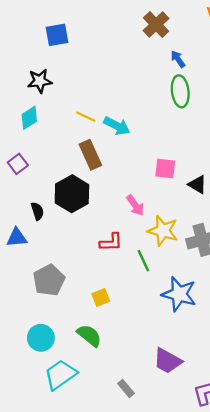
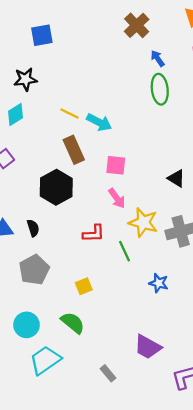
pink square: (165, 168) -> (116, 165), moved
black semicircle: (37, 211) -> (33, 228), moved
blue star: (179, 294) -> (159, 283), size x0.6

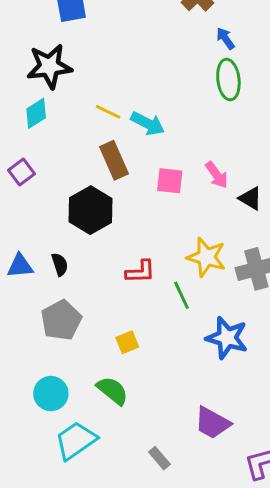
black star: (25, 79) -> (49, 66), size x1.4
pink arrow: (117, 198) -> (217, 175), moved
blue star: (159, 283) -> (227, 338), size x1.6

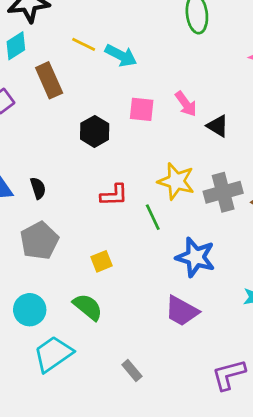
brown rectangle: (114, 160) -> (49, 80), moved
black hexagon: (90, 210) -> (95, 131), moved, size x0.7
purple trapezoid: (212, 423) -> (182, 311), moved

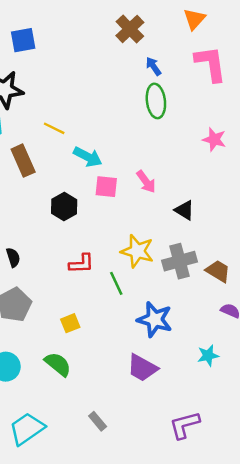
cyan arrow: (121, 55) -> (88, 157), moved
black triangle: (218, 126) -> (184, 210), moved
cyan trapezoid: (53, 354) -> (27, 429), moved

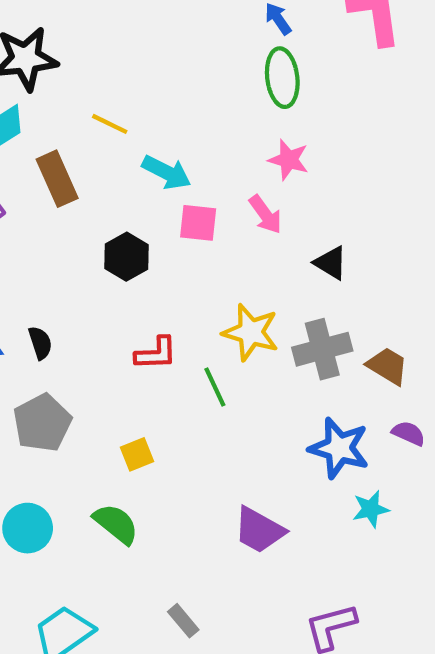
pink star: (214, 139) -> (289, 160), moved
blue star: (155, 319) -> (339, 448), moved

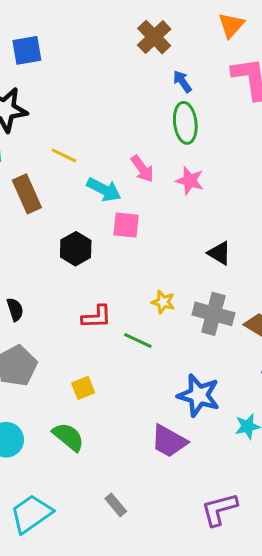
pink arrow: (265, 214) -> (142, 169), moved
yellow star: (251, 332) -> (163, 302), size x0.6
gray cross: (322, 349) -> (213, 314), turned 30
green line: (215, 387) -> (138, 341), turned -40
blue star: (339, 448) -> (199, 395), moved

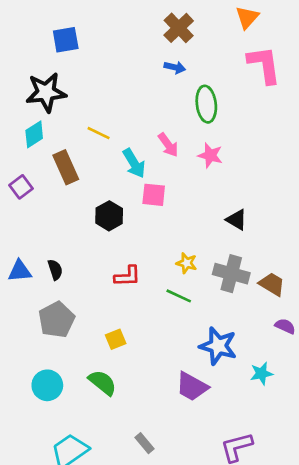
blue arrow: (182, 81) -> (175, 67), moved, turned 138
cyan arrow: (104, 190) -> (134, 163), turned 32
green line: (138, 341) -> (179, 296), moved

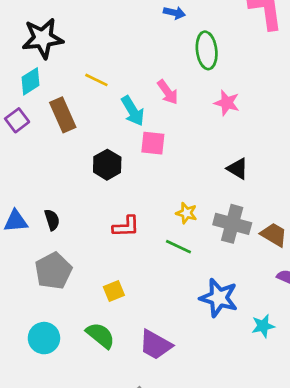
pink star: (210, 155) -> (227, 103), moved
purple square: (21, 187) -> (17, 120), moved
purple trapezoid: (192, 387) -> (156, 345), moved

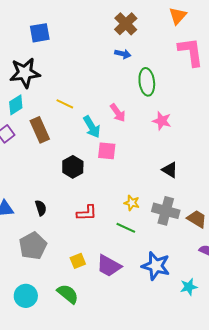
black semicircle: (52, 220) -> (41, 208), moved
purple trapezoid: (156, 345) -> (109, 266), moved

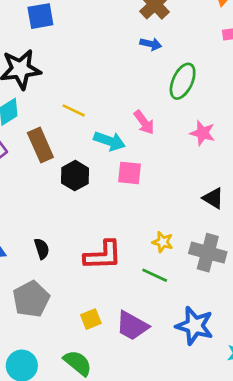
green ellipse: (147, 82) -> (183, 81), turned 32
cyan arrow: (92, 127) -> (110, 141), turned -40
black hexagon: (73, 167) -> (75, 176), moved
red L-shape: (87, 213) -> (103, 255), size x1.4

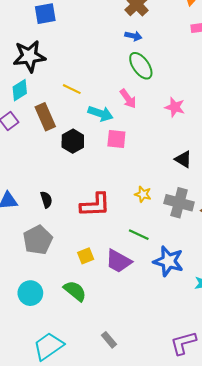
green ellipse: (183, 81) -> (141, 66), moved, turned -60
green line: (155, 275) -> (139, 235), moved

